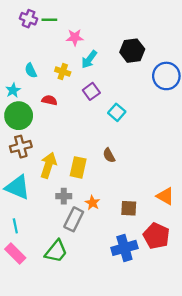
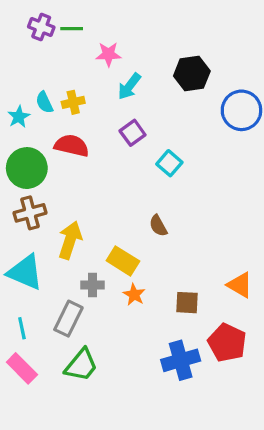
yellow cross: (63, 72) -> (73, 102), moved, turned -32
cyan star: (13, 90) -> (19, 117), moved
red semicircle: (49, 100) -> (72, 146), size x1.5
yellow rectangle: (78, 167) -> (123, 261), moved, turned -70
gray rectangle: (74, 219) -> (68, 319), moved

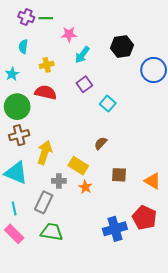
cyan semicircle: (44, 102) -> (23, 47), moved, turned 32
brown semicircle: (158, 226) -> (101, 143), turned 72
brown square: (187, 303) -> (119, 175), moved
green trapezoid: (81, 365) -> (52, 232), turned -120

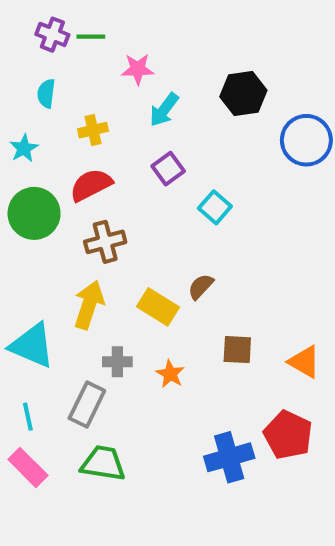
red semicircle: (46, 92) -> (91, 185), turned -40
brown cross: (19, 135) -> (105, 242), moved
yellow rectangle: (78, 166) -> (158, 307), moved

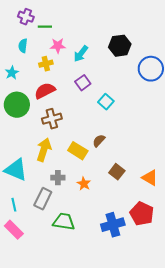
green line: (91, 37) -> (45, 27), moved
pink star: (138, 69) -> (58, 46), moved
brown square: (237, 350) -> (117, 172), turned 35
green trapezoid: (103, 463) -> (64, 222), moved

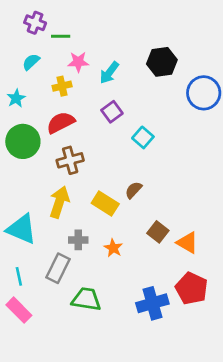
cyan semicircle: (23, 46) -> (31, 62), turned 40
orange triangle: (150, 178) -> (187, 243), moved

